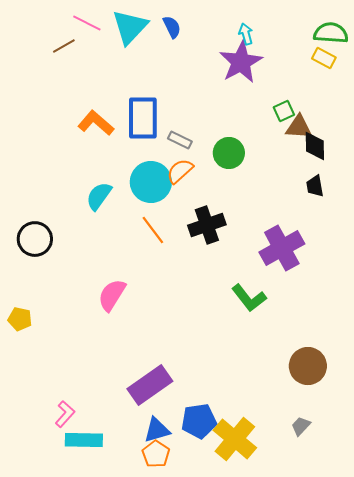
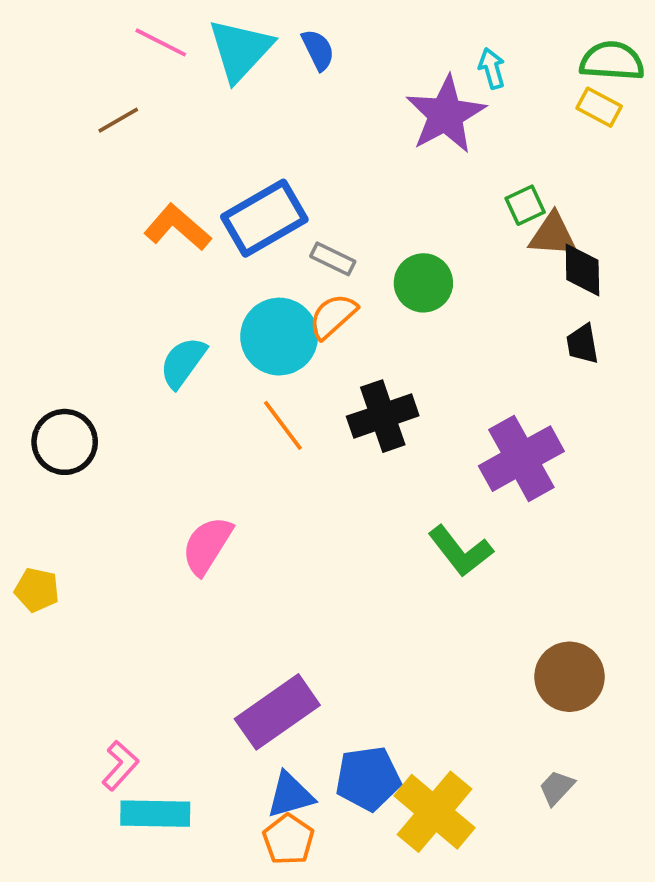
cyan arrow: (246, 34) -> (492, 68), moved
brown line: (64, 46) -> (118, 120), moved
blue rectangle: (143, 118) -> (264, 218), turned 60

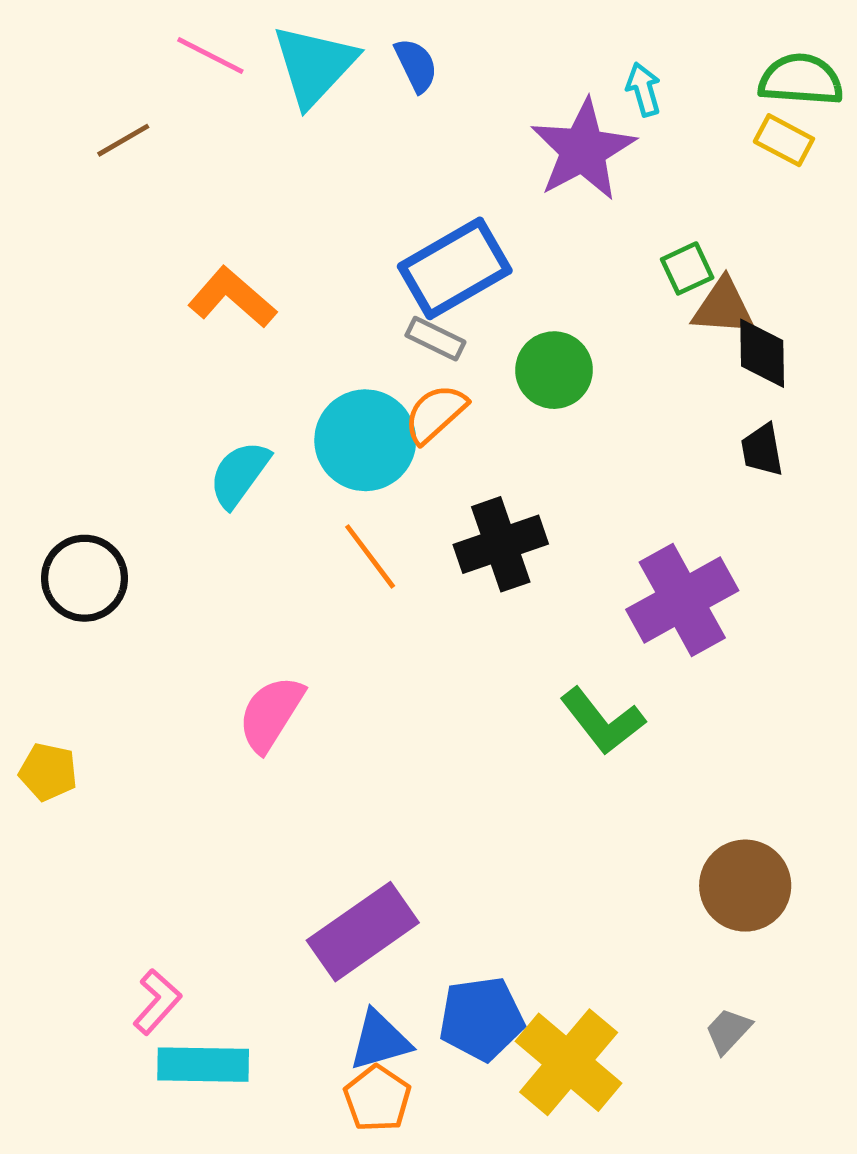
brown line: (118, 120) -> (123, 140), moved
blue rectangle: (264, 218) -> (455, 268), moved

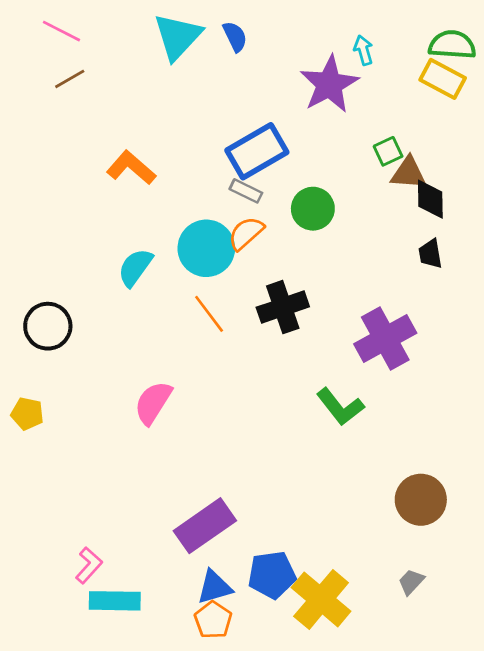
pink line: (210, 55) -> (61, 31), moved
yellow rectangle: (784, 140) -> (443, 79), size x1.4
yellow pentagon: (48, 772) -> (27, 414), moved

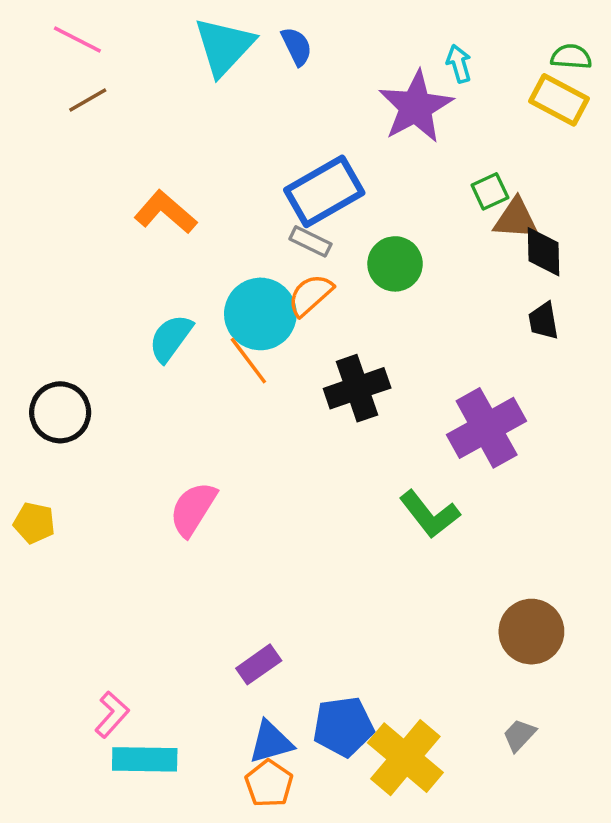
green semicircle: (452, 45) -> (571, 57), size x0.7
orange line: (209, 314) -> (248, 361), moved
purple rectangle: (205, 526) -> (259, 664), size x0.6

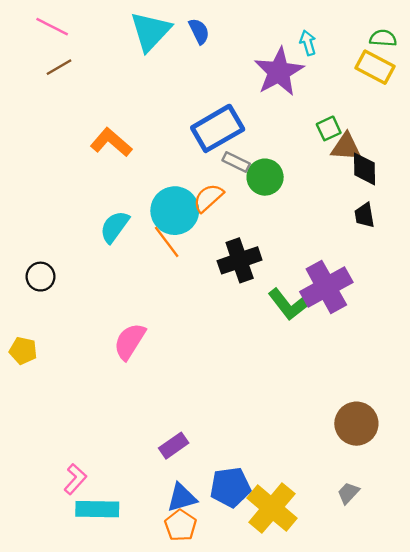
gray rectangle: (310, 241) -> (236, 162), moved
black circle: (60, 412) -> (41, 277), size x0.7
green L-shape: (430, 514) -> (288, 304), moved

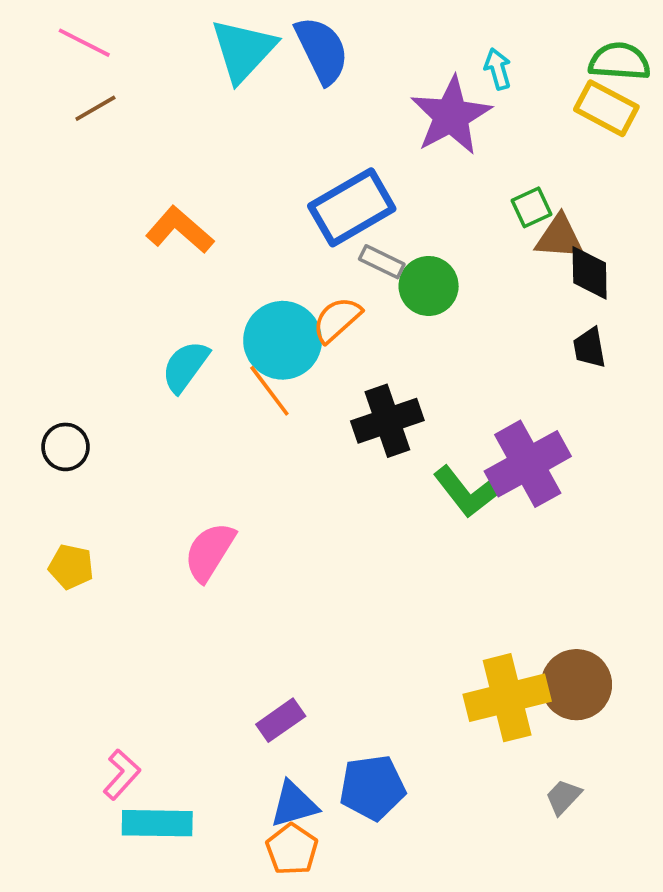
blue semicircle: (199, 31) -> (322, 50), size x1.6
green semicircle: (383, 38) -> (619, 61), size x1.4
yellow pentagon: (23, 351) -> (71, 567), moved
yellow cross: (272, 508) -> (507, 698), moved, turned 36

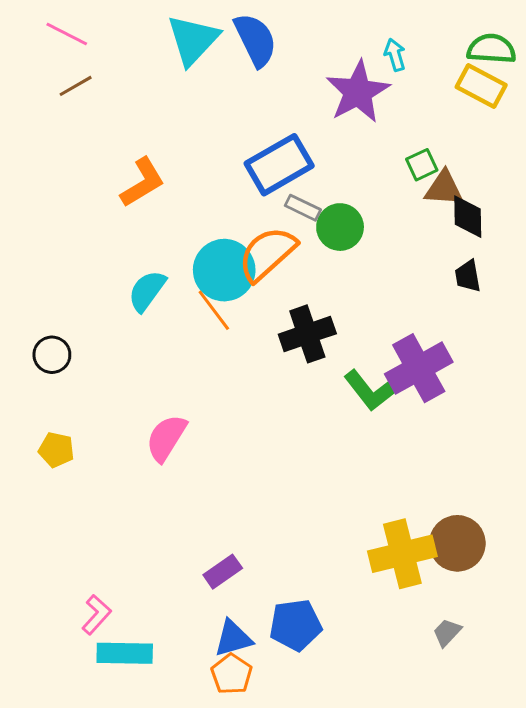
orange L-shape: (180, 230) -> (142, 182), turned 108
orange semicircle: (337, 320) -> (267, 254), size x1.5

